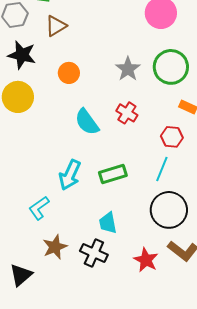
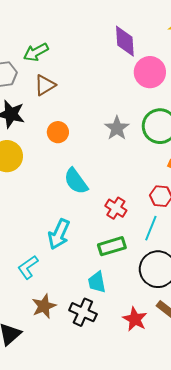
red cross: (127, 113) -> (116, 208), moved
green rectangle: (113, 174) -> (112, 246), moved

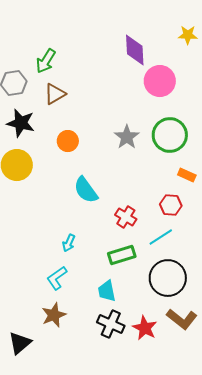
green arrow: (36, 52) -> (46, 61), turned -30
cyan line: (151, 228) -> (161, 237), turned 35
cyan arrow: (59, 234) -> (69, 243), size x0.6
cyan L-shape: (28, 267) -> (57, 278), moved
black cross: (83, 312) -> (111, 324), moved

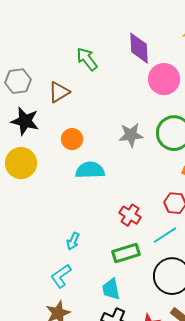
green arrow: (46, 61) -> (87, 59), moved, turned 110
gray star: (127, 137) -> (131, 135), turned 30
cyan semicircle: (86, 190) -> (90, 170), moved, turned 124

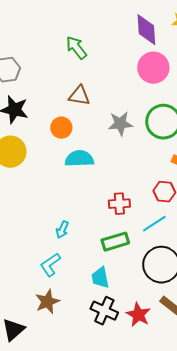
purple diamond: (139, 48) -> (146, 30), moved
brown triangle: (59, 92) -> (79, 96), moved, turned 40
red cross: (130, 215) -> (119, 204), turned -35

